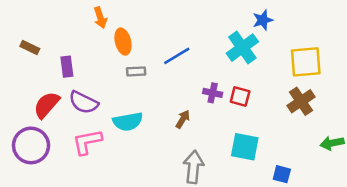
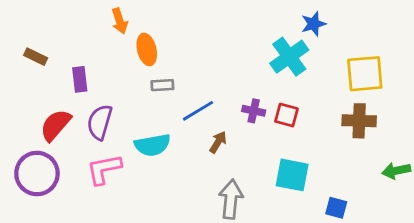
blue line: (177, 56) -> (198, 111), moved
brown cross: (301, 101) -> (359, 121), turned 36
purple semicircle: (84, 102) -> (100, 122), turned 80

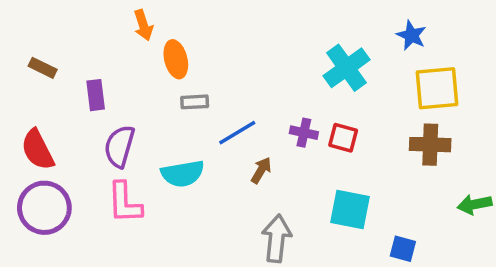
blue star: (314, 24) -> (411, 35), moved, turned -30
red semicircle: (55, 125) -> (38, 150), moved, turned -68
pink L-shape: (104, 169) -> (125, 203), turned -81

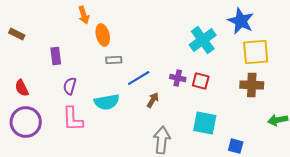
blue star: (411, 35) -> (241, 21), size x1.5
brown rectangle: (43, 68) -> (17, 34), moved
purple semicircle: (119, 146) -> (70, 86), size x0.7
red semicircle: (38, 150) -> (22, 88), size x0.7

